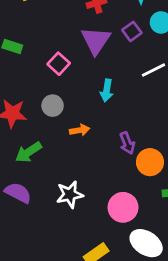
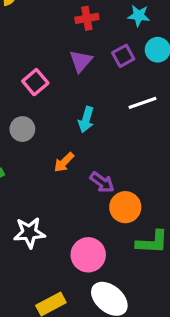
purple triangle: (96, 41) -> (81, 61), size x0.7
orange arrow: (80, 130) -> (64, 162), moved, turned 138
purple arrow: (127, 143) -> (102, 182), turned -40

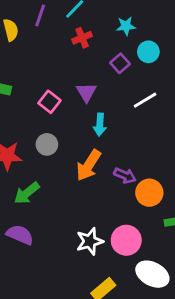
purple triangle: (81, 61) -> (86, 92), moved
orange arrow: (64, 162) -> (89, 165), size x1.6
white star: (29, 233) -> (90, 241), moved

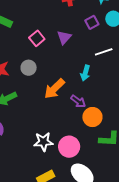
cyan arrow: (100, 125) -> (85, 73), moved

